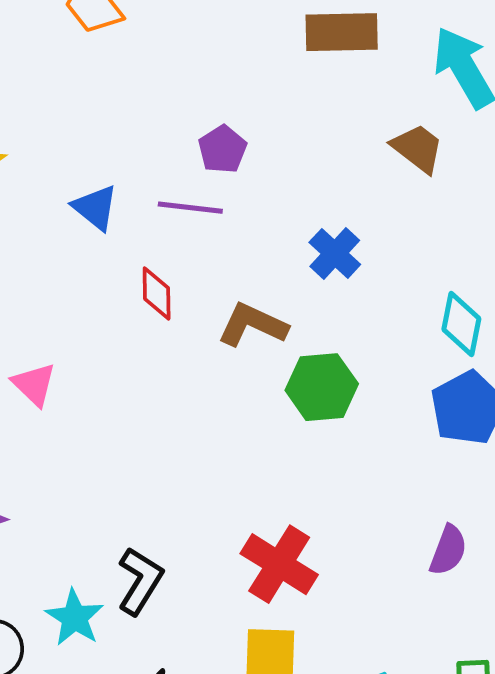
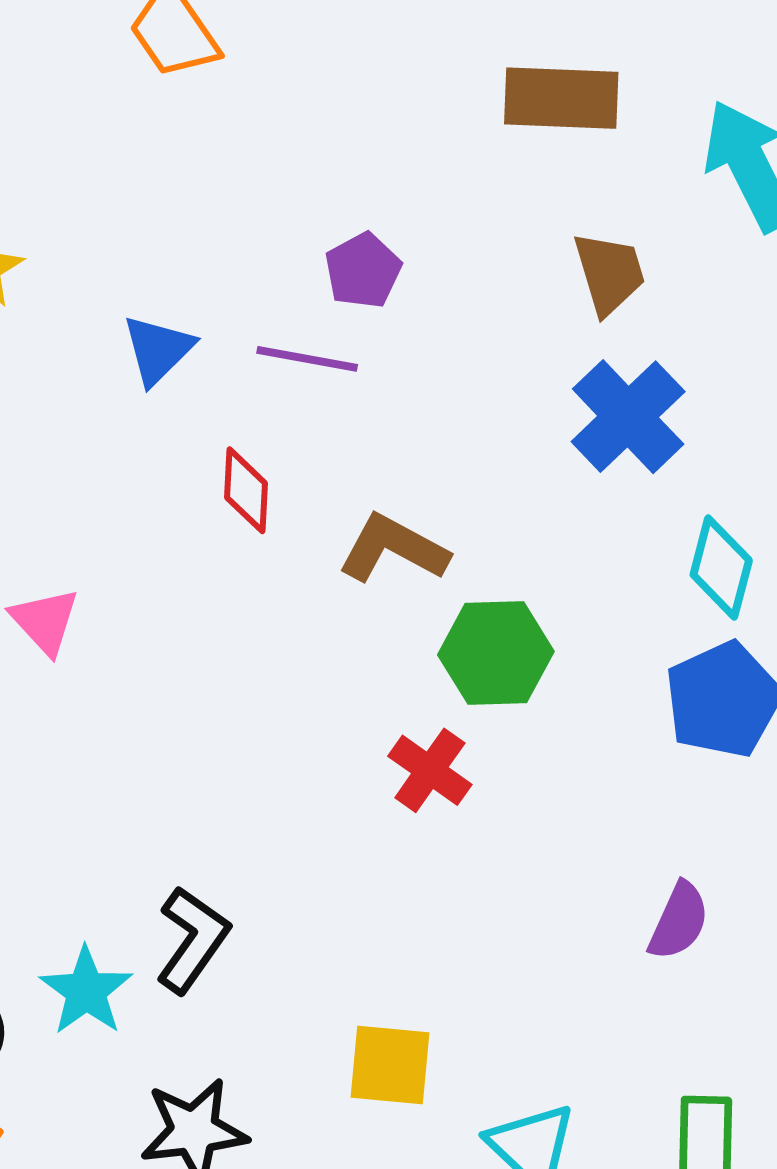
brown trapezoid: (418, 148) -> (609, 273), moved, turned 32
blue triangle: (95, 208) -> (158, 350), turned 33
blue cross: (335, 253) -> (628, 417), moved, size x1.4
red cross: (279, 564) -> (430, 770), moved, size x0.7

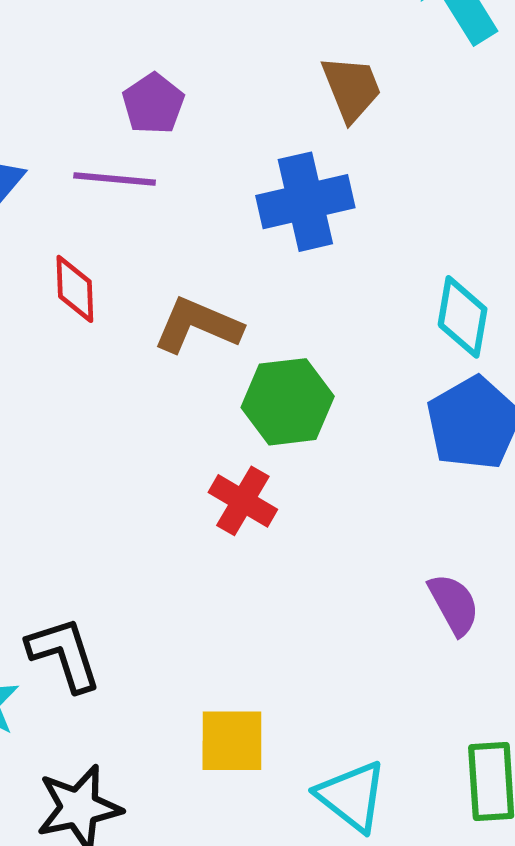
blue cross: (628, 417) -> (305, 202), moved, turned 36
purple semicircle: (679, 921) -> (454, 604), turned -48
black L-shape: (192, 940) -> (64, 654), turned -48

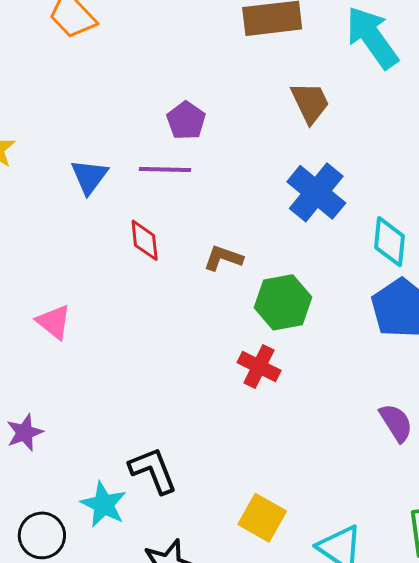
blue cross: (305, 202) -> (316, 192), moved, turned -34
brown L-shape: (198, 325) -> (223, 258), size x0.7
yellow square: (232, 741) -> (262, 518), turned 33

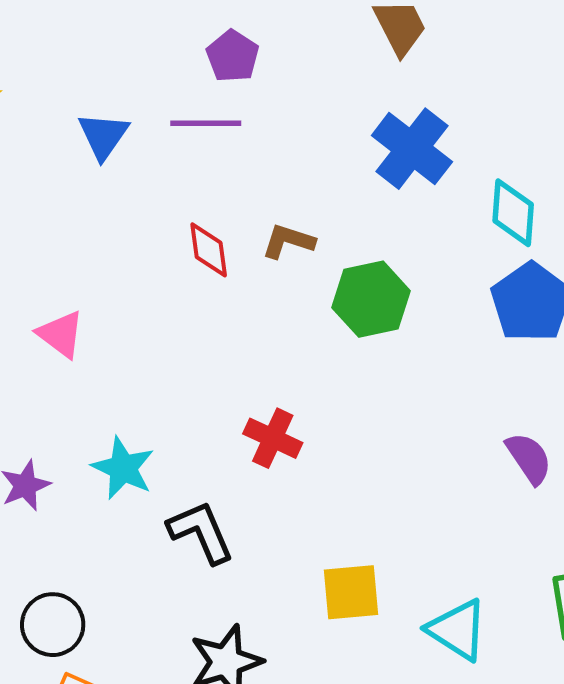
red diamond: (145, 240) -> (209, 250), moved
red cross: (259, 367) -> (273, 438), moved
cyan star: (104, 504) -> (123, 468), moved
yellow square: (262, 518) -> (351, 592), turned -33

